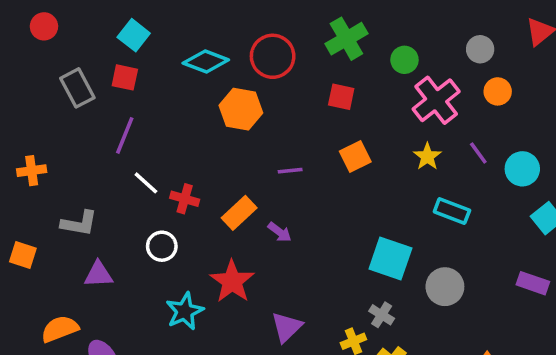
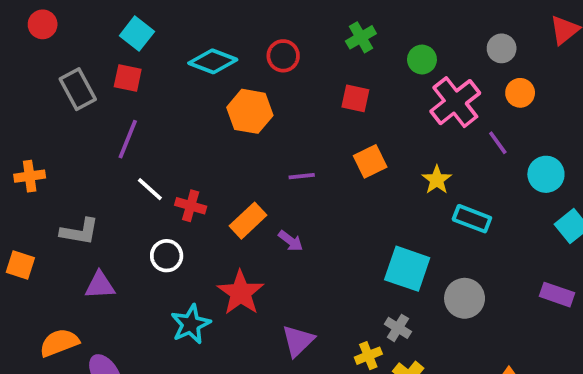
green cross: (346, 39) -> (361, 37), size x0.7
red circle: (273, 56) -> (283, 56), size x0.7
purple line: (478, 153) -> (498, 143), moved
yellow star: (427, 157) -> (437, 180), moved

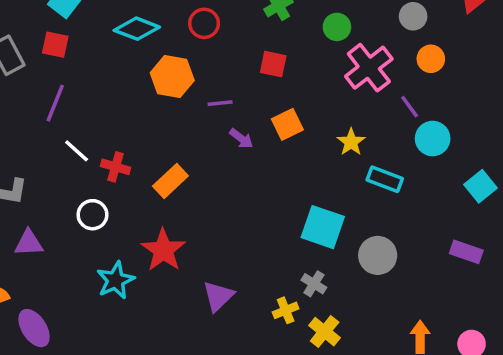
cyan circle: (546, 174) -> (433, 139), moved
purple line: (302, 176) -> (220, 103), moved
purple arrow: (291, 241) -> (241, 139), moved

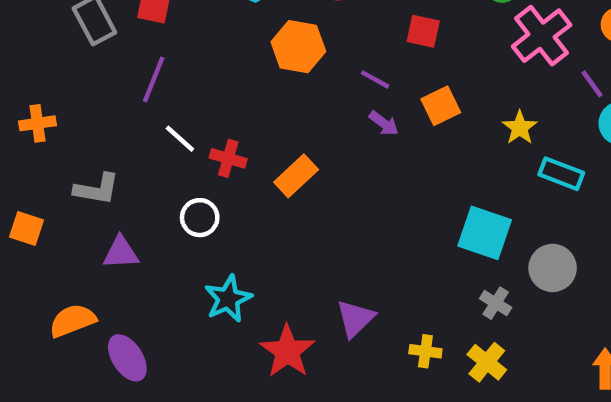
purple line: (220, 103) -> (375, 79), moved, turned 35
red star: (163, 250) -> (287, 351), moved
gray cross: (314, 284) -> (496, 303), moved
yellow cross: (286, 310) -> (425, 351), moved, turned 30

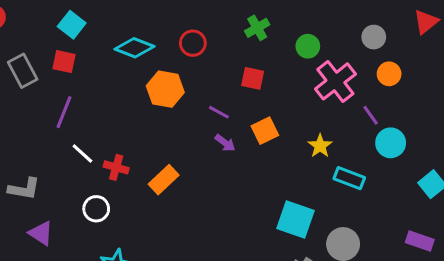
purple triangle: (121, 253) -> (41, 233), turned 36

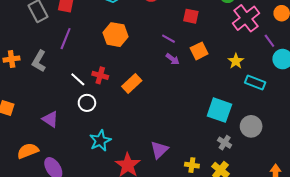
orange hexagon: (165, 89) -> (115, 35), moved
white line: (82, 154) -> (78, 79), moved
gray L-shape: (24, 189) -> (39, 61), moved, turned 110

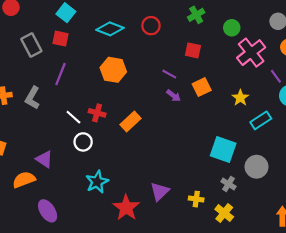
cyan rectangle: (255, 83) -> (261, 120), turned -54
orange semicircle: (28, 151) -> (24, 180), moved
yellow cross: (192, 165) -> (196, 199), moved

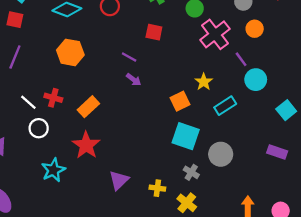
orange square: (202, 87) -> (180, 101), moved
red star: (126, 208) -> (86, 145), moved

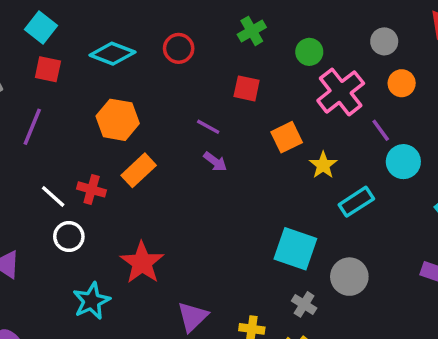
red square: (15, 20) -> (48, 69), moved
orange square: (180, 101) -> (287, 137), moved
orange rectangle: (88, 107) -> (139, 170), moved

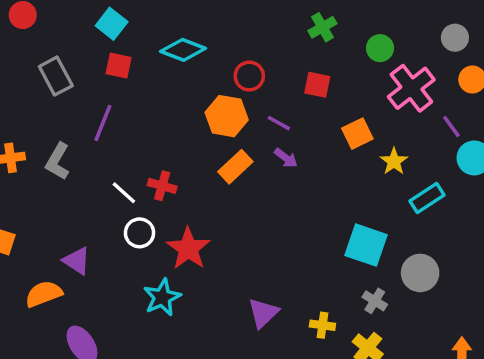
red circle: (179, 48) -> (249, 76), moved
orange hexagon: (118, 120) -> (227, 116), moved
orange rectangle: (139, 170) -> (235, 167), moved
red star: (142, 263) -> (188, 249), moved

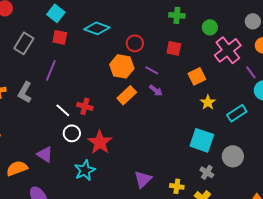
green cross: (322, 27) -> (177, 15), turned 35
gray rectangle: (56, 76) -> (24, 43), turned 60
yellow star: (394, 161) -> (208, 102), moved
purple triangle: (77, 261) -> (45, 154), moved

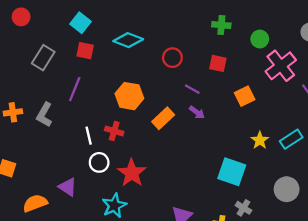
orange hexagon: (122, 66) -> (129, 96), moved
yellow star: (208, 102) -> (260, 140), moved
white line: (63, 110) -> (89, 136), turned 35
cyan square: (202, 140) -> (232, 172), moved
gray cross: (207, 172) -> (243, 208), moved

